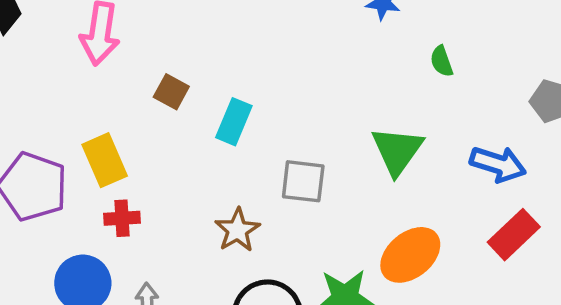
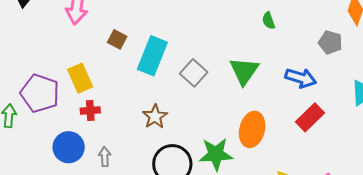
cyan rectangle: (234, 122) -> (152, 56), size x1.5
gray square: (303, 181) -> (194, 73), moved, turned 36
orange ellipse: (410, 255) -> (252, 129), turned -36

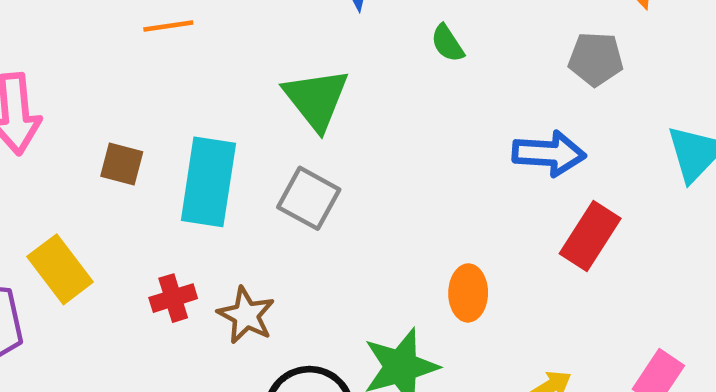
green triangle: (244, 71) -> (316, 99), moved
red cross: (90, 111) -> (173, 298), moved
orange ellipse: (252, 129) -> (468, 293), size x0.7

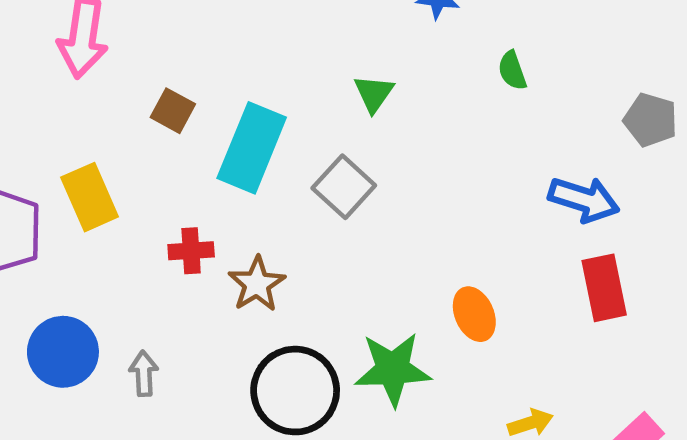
green triangle: (316, 99) -> (374, 93), size x0.6
red rectangle: (590, 236) -> (604, 288), turned -58
orange ellipse: (468, 293) -> (474, 314), turned -38

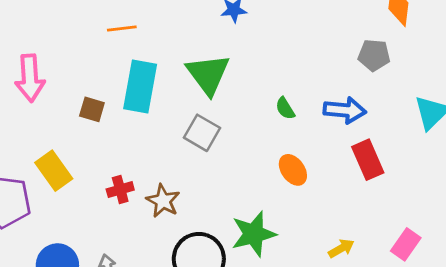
green semicircle: (512, 71) -> (285, 108), moved
green triangle: (374, 93) -> (208, 74), size x1.8
cyan rectangle: (252, 148) -> (140, 87), moved
orange ellipse: (474, 314) -> (293, 170), moved

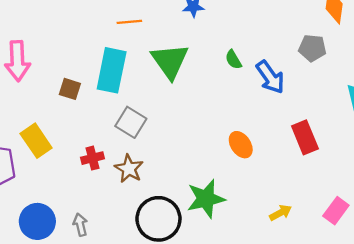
orange line: (122, 29) -> (129, 22), moved
green semicircle: (285, 108) -> (233, 60), moved
blue arrow: (345, 110) -> (270, 77), moved, turned 48
gray square: (202, 133) -> (131, 122), moved

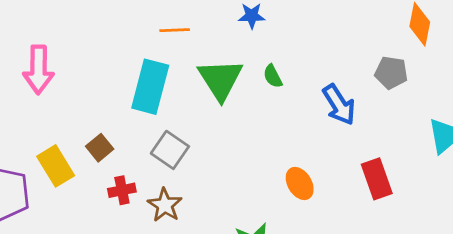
green semicircle: (233, 60) -> (273, 76), moved
brown square: (70, 89) -> (100, 148), moved, turned 30

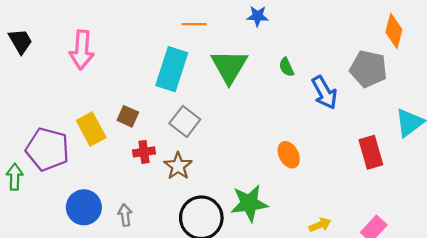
gray pentagon: (391, 73) -> (368, 69), size x1.4
green semicircle: (273, 76) -> (286, 67), moved
brown square: (100, 148) -> (128, 116), turned -30
red rectangle: (377, 179) -> (371, 152), moved

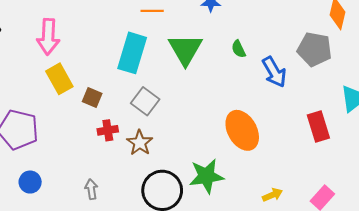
yellow rectangle: (91, 129) -> (59, 79), moved
orange ellipse: (289, 155) -> (242, 130), size x1.6
blue circle: (84, 207) -> (30, 182), moved, size x0.7

